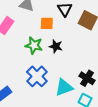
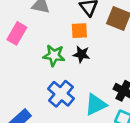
orange square: (47, 23) -> (79, 31), moved

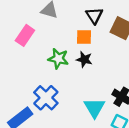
blue cross: (61, 94) -> (46, 98), moved
cyan triangle: (96, 105) -> (94, 108), turned -40

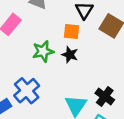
green star: (58, 59) -> (43, 51), turned -30

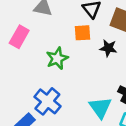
black star: (70, 55) -> (108, 48), moved

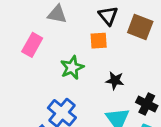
black star: (108, 48) -> (115, 81), moved

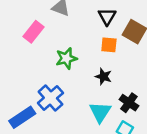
orange square: (99, 41) -> (109, 45), moved

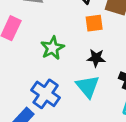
cyan triangle: (100, 112) -> (88, 87), moved

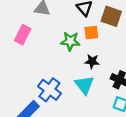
green star: (52, 48) -> (70, 41), moved, turned 30

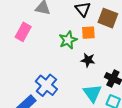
green star: (70, 41) -> (68, 40), turned -30
cyan triangle: (84, 85) -> (92, 93), moved

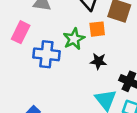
blue cross: (46, 85) -> (46, 54), moved, turned -30

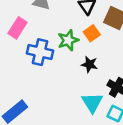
orange square: (97, 29) -> (92, 33), turned -35

